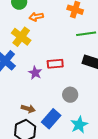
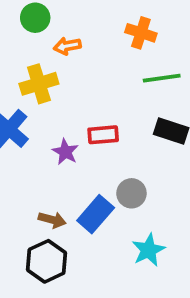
yellow cross: (21, 37) -> (39, 84), turned 36
blue rectangle: (51, 119) -> (96, 214), moved

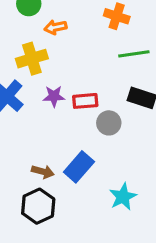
purple star: (65, 152) -> (54, 96), moved, turned -30
gray circle: (131, 193) -> (109, 123), moved

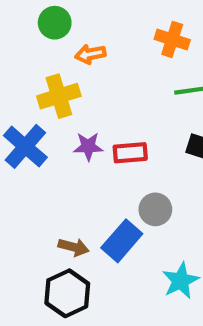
gray circle: (109, 123) -> (155, 209), moved

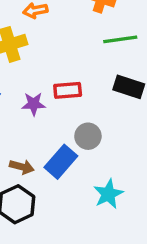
purple star: (88, 146) -> (34, 104), moved

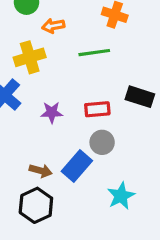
green line: (120, 39) -> (94, 53), moved
red rectangle: (68, 90) -> (97, 109), moved

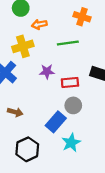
purple star: (52, 112) -> (47, 72), moved
brown arrow: (41, 171) -> (15, 112), moved
cyan star: (121, 196) -> (71, 143), moved

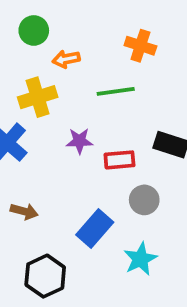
gray circle: (73, 105) -> (144, 200), moved
cyan star: (71, 143) -> (140, 259), moved

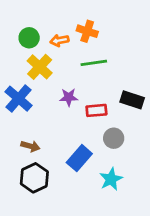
green circle: (34, 30) -> (29, 38), moved
orange cross: (140, 46) -> (87, 31), moved
yellow cross: (38, 97) -> (40, 67), turned -30
black hexagon: (45, 276) -> (34, 178), moved

